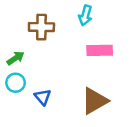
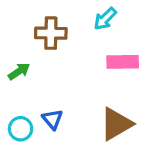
cyan arrow: (85, 15) -> (105, 19), turned 30
cyan circle: (16, 83) -> (21, 129), moved

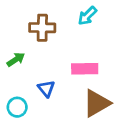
pink rectangle: (123, 62) -> (85, 69), moved
blue triangle: (52, 119) -> (46, 89), moved

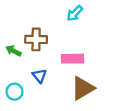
brown cross: (42, 28) -> (36, 39), moved
green arrow: (16, 59) -> (13, 51), turned -119

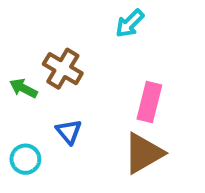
brown cross: (36, 39) -> (63, 69), turned 30
pink rectangle: (72, 59) -> (149, 102), moved, turned -75

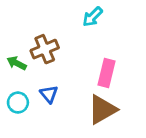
brown cross: (63, 69) -> (45, 49), turned 36
cyan circle: (25, 159) -> (18, 103), moved

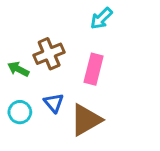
pink rectangle: (107, 73) -> (94, 69), moved
brown triangle: (102, 110) -> (86, 120), moved

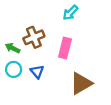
cyan circle: (20, 112) -> (14, 69), moved
brown triangle: (86, 120) -> (81, 83), moved

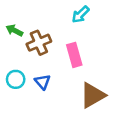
green arrow: (12, 48) -> (14, 30), moved
pink rectangle: (65, 48) -> (74, 55), turned -30

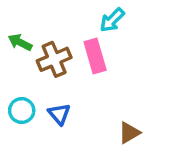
pink rectangle: (74, 55) -> (95, 56), moved
brown triangle: (93, 95) -> (129, 133), size x0.6

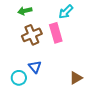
green arrow: (20, 42) -> (25, 11), moved, turned -40
cyan circle: (22, 111) -> (19, 78), moved

